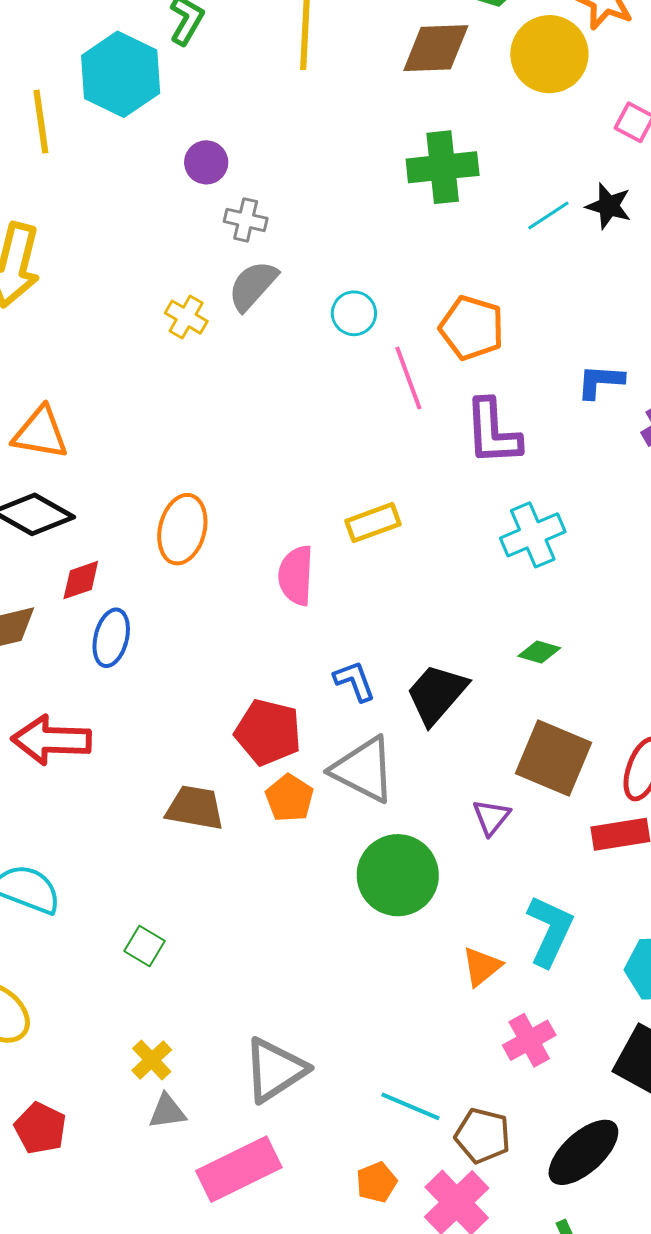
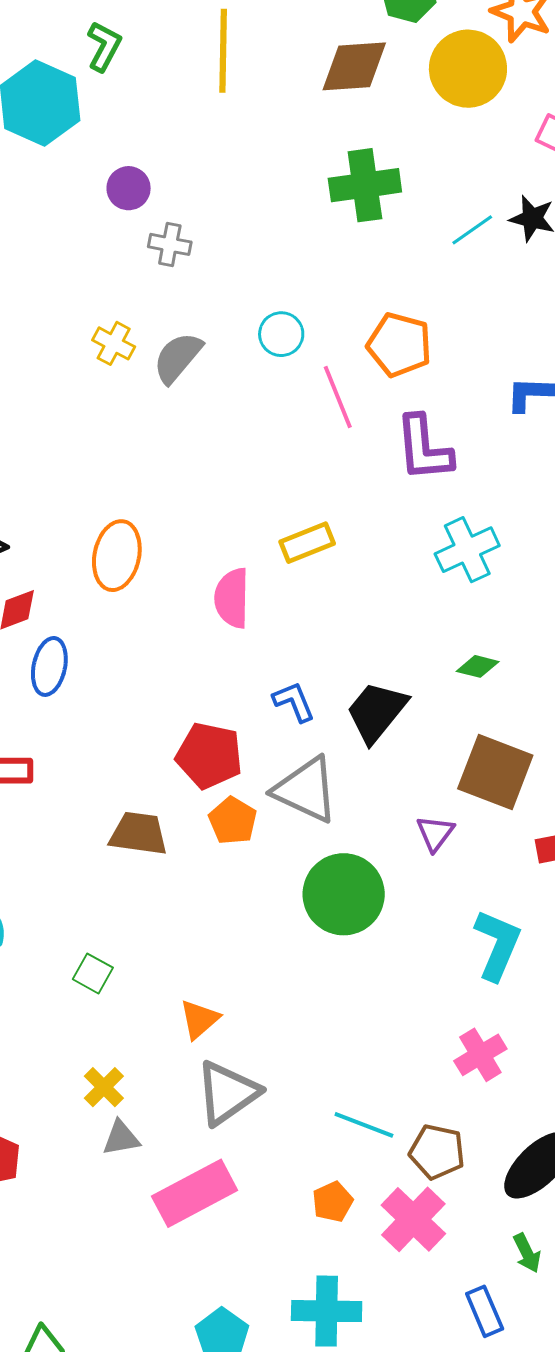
gray semicircle: (253, 286) -> (178, 358), moved
orange triangle: (482, 967) -> (199, 1019), moved

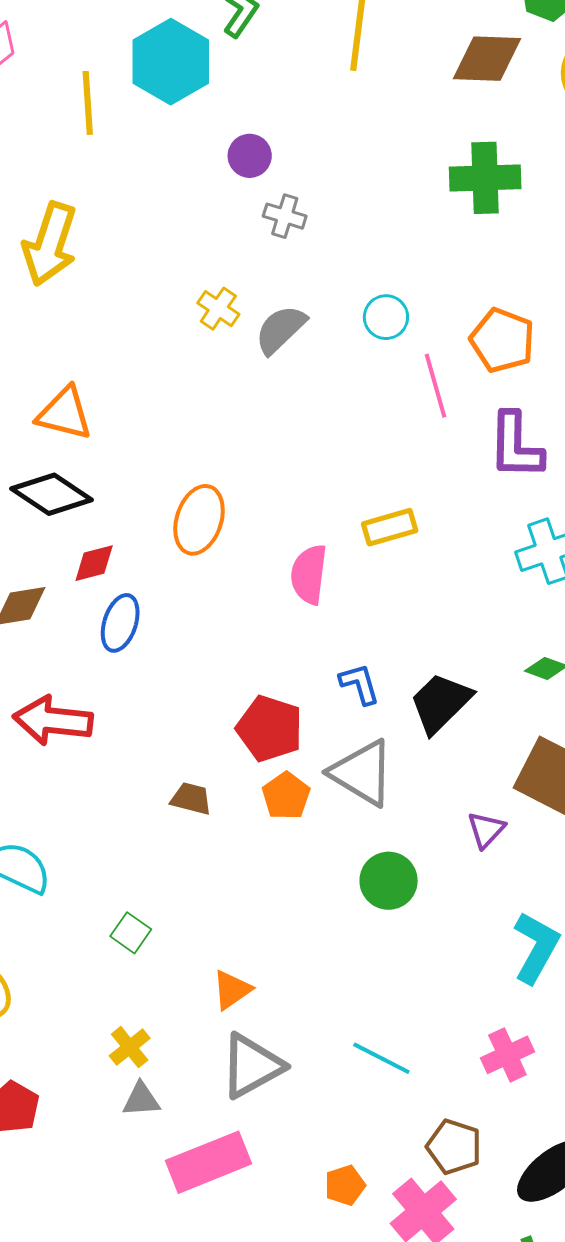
brown trapezoid: (139, 834) -> (191, 799), size x0.7
green circle: (344, 894) -> (389, 881), size x0.7
cyan line: (364, 1125) -> (381, 1058), moved

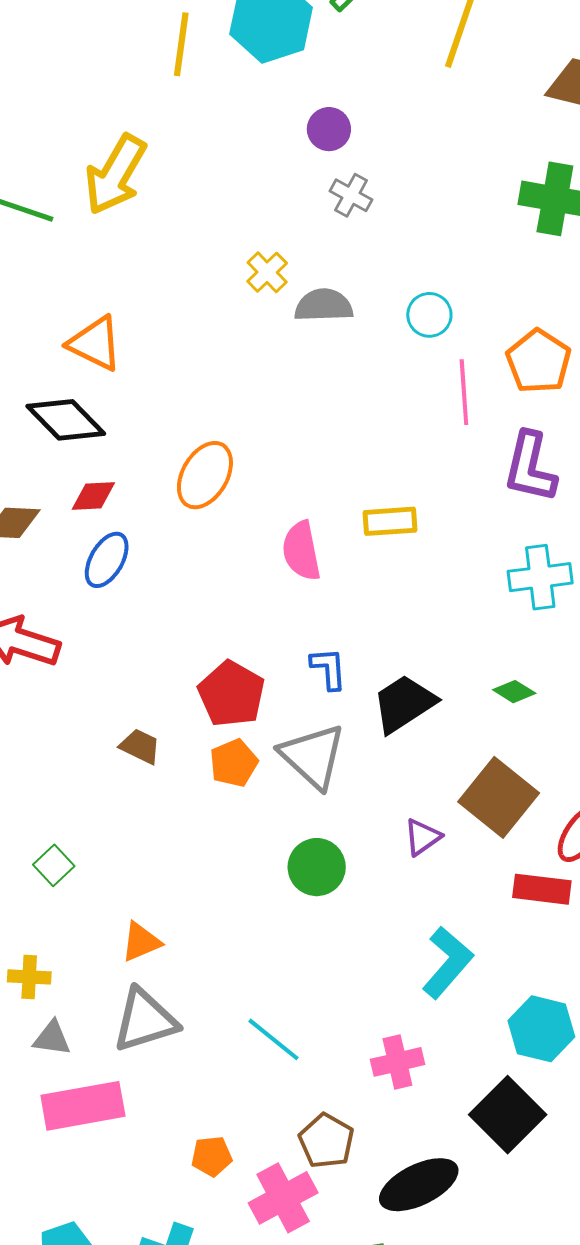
gray semicircle: (280, 329) -> (324, 305), turned 30
pink semicircle: (309, 574) -> (301, 551), turned -30
yellow cross: (130, 1047) -> (29, 977), turned 30
gray triangle: (141, 1099) -> (52, 1038), moved

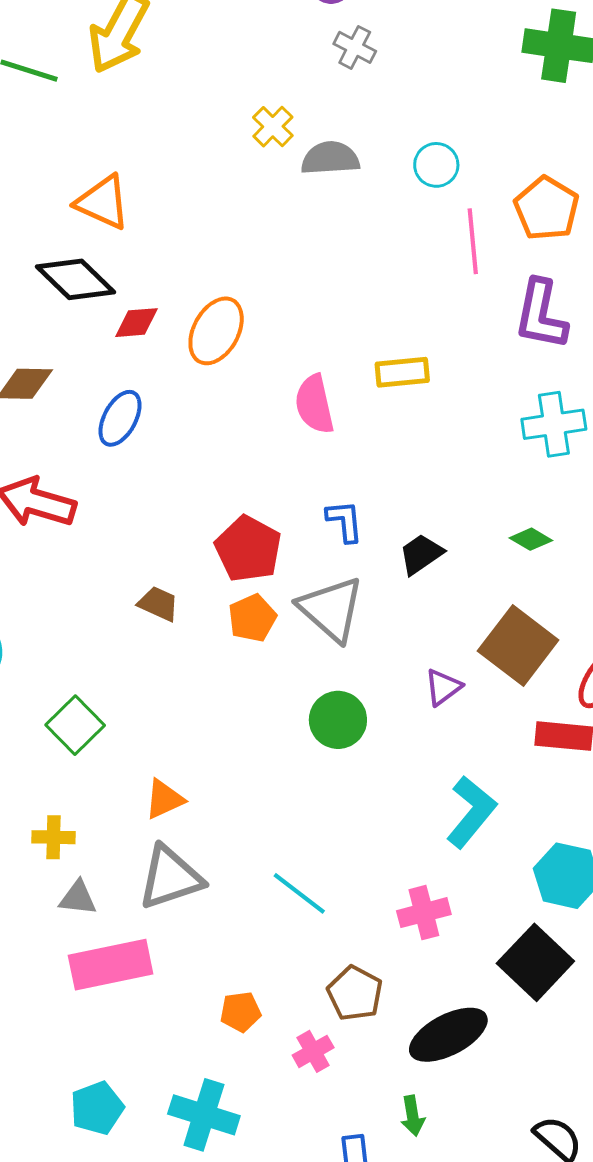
red diamond: (93, 496) -> (136, 323), moved
black trapezoid: (404, 704) -> (421, 554), size x0.7
green square: (54, 865) -> (75, 725), size x1.4
pink cross: (283, 1198) -> (313, 1051), size x0.6

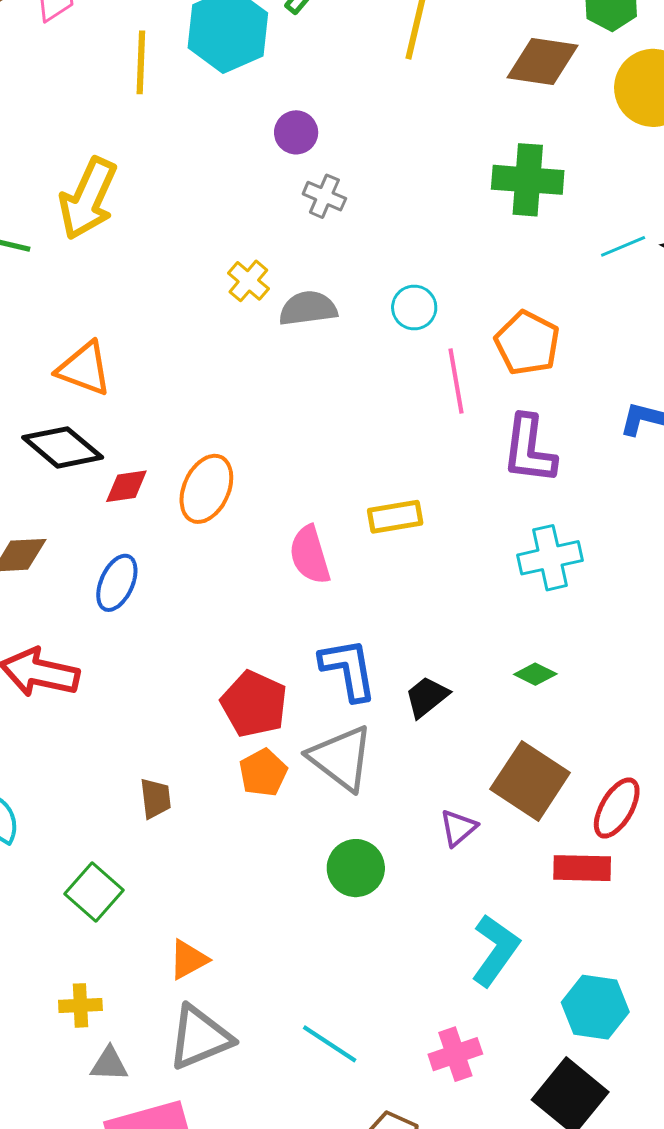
blue L-shape: (345, 521) -> (348, 669), size x1.5
brown trapezoid: (158, 604) -> (155, 798), moved, turned 63

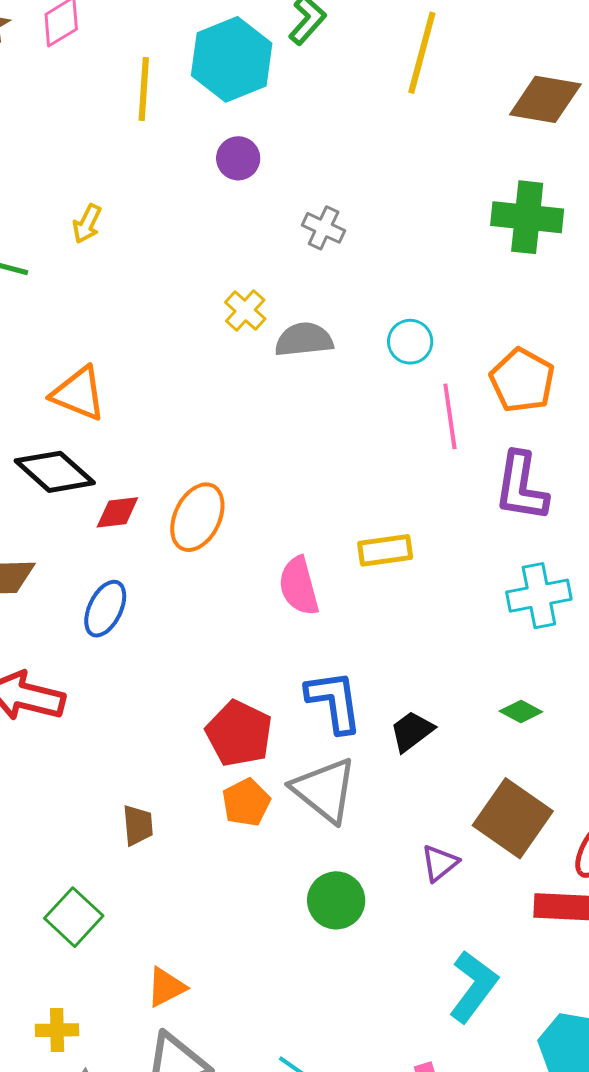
purple circle: (296, 132) -> (238, 158), moved
yellow arrow: (88, 199) -> (87, 224), size x0.5

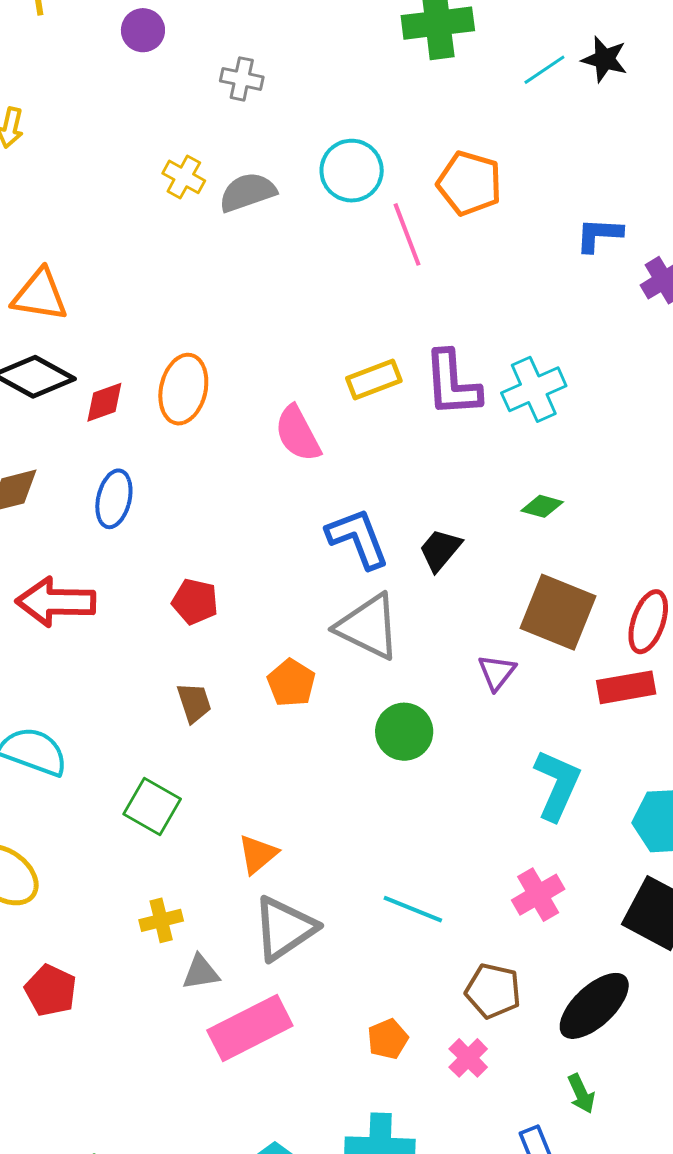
cyan circle: (410, 342) -> (352, 171), size x1.4
purple L-shape: (521, 487) -> (452, 384), moved
red pentagon: (239, 734) -> (195, 602), moved, size x0.7
orange pentagon: (246, 802) -> (291, 683), moved

